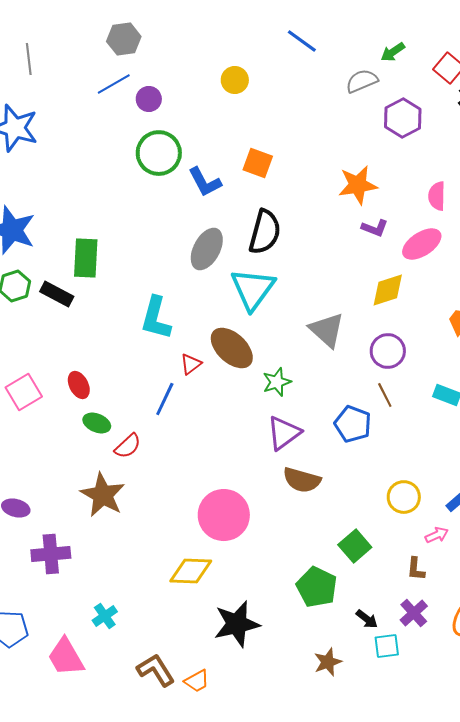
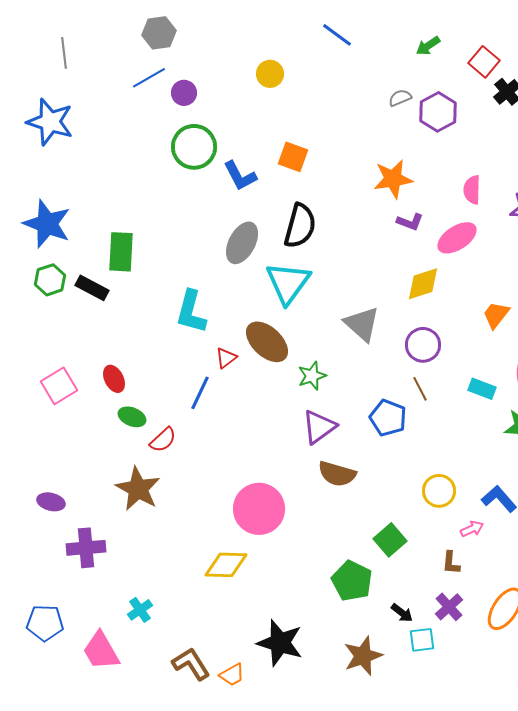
gray semicircle: (362, 81) -> (400, 98), moved, size x0.7
black star: (237, 624) -> (280, 643), moved, turned 30
brown star: (328, 662) -> (363, 656), size x1.4

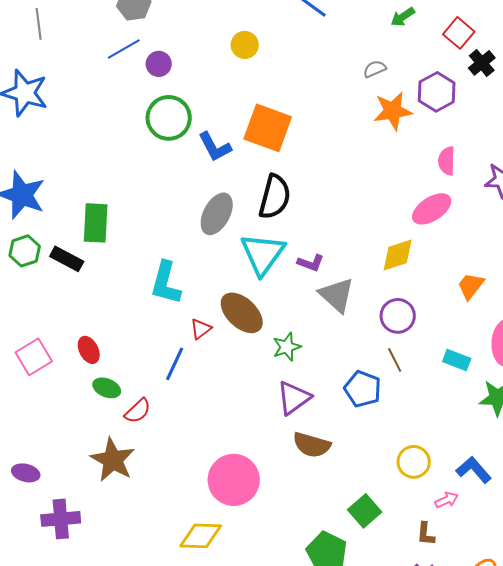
purple hexagon: (438, 112) -> (437, 92), moved
orange square: (293, 157) -> (268, 128), size x1.6
orange star: (393, 179) -> (393, 111), moved
purple L-shape: (410, 222) -> (311, 263), moved

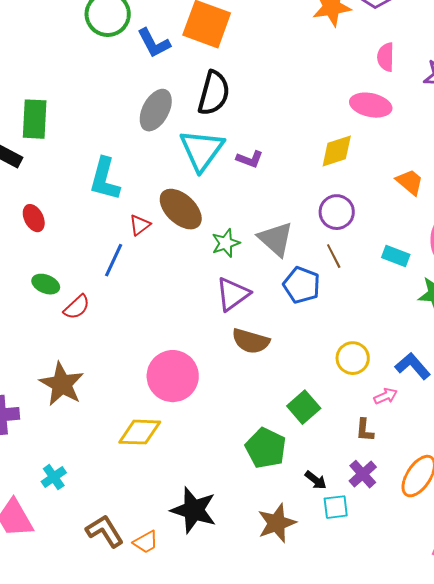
pink ellipse: (432, 209) -> (371, 105), turned 45
orange trapezoid: (471, 286) -> (410, 182), turned 92
gray triangle: (337, 295) -> (276, 239), moved
red ellipse: (89, 350) -> (34, 218), moved
brown star: (113, 460) -> (62, 384), moved

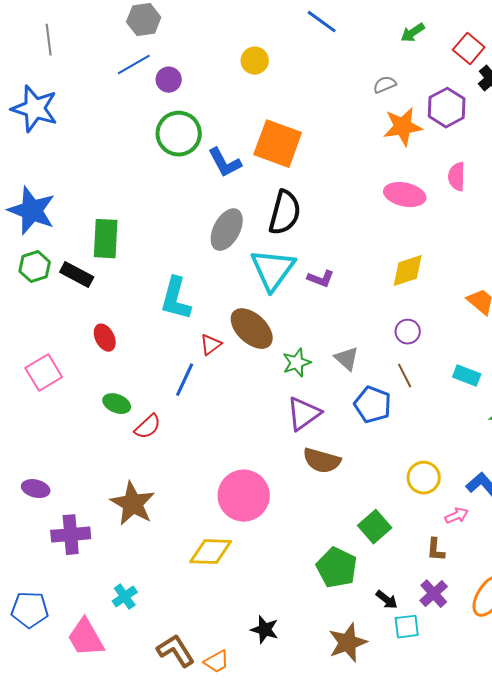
pink ellipse: (371, 105) -> (405, 195), moved
purple circle: (337, 212) -> (408, 332), size x0.7
gray triangle: (276, 239) -> (347, 359), size x0.7
black star: (194, 510) -> (265, 630), size x0.6

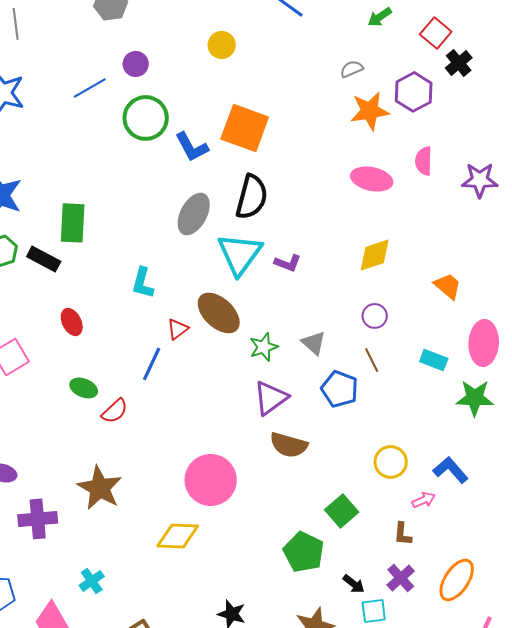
blue line: (134, 65) -> (90, 88), moved
cyan L-shape: (176, 299) -> (143, 283), size x0.7

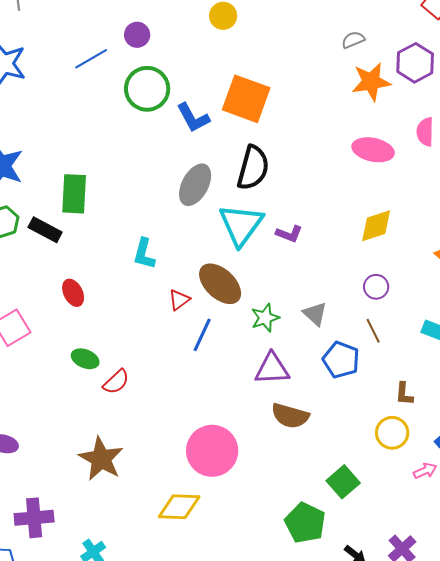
blue line: (152, 364) -> (202, 335), moved
purple triangle: (271, 398) -> (272, 369), turned 33
purple cross: (38, 519) -> (34, 518), moved
brown L-shape: (403, 534) -> (404, 394), moved

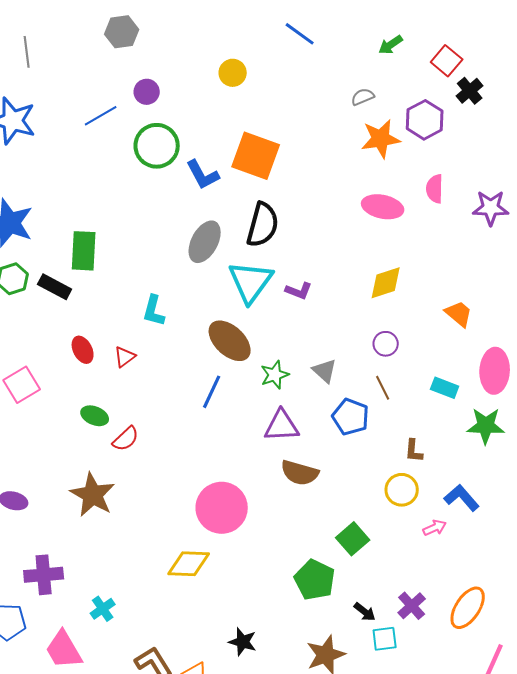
red triangle: (179, 300) -> (125, 357), moved
brown star: (101, 459) -> (93, 495), moved

